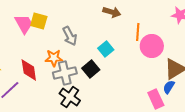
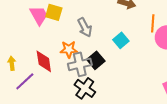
black square: (91, 69) -> (96, 60), moved

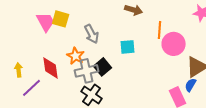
cyan square: (121, 40) -> (128, 47), turned 35
orange star: (69, 49) -> (76, 56), turned 30

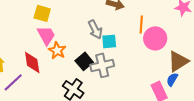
pink trapezoid: (46, 22) -> (46, 35), moved
gray arrow: (92, 34) -> (95, 29), moved
gray cross: (87, 71) -> (102, 65), moved

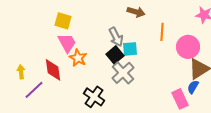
pink circle: (155, 38) -> (188, 47), moved
black square: (84, 61) -> (115, 55), moved
gray cross: (102, 65) -> (123, 73), turned -30

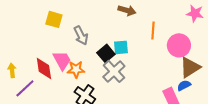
gray arrow: (116, 37) -> (81, 35), moved
pink trapezoid: (67, 43) -> (62, 60), moved
orange star: (78, 58) -> (76, 69), moved, turned -30
blue semicircle: (193, 87) -> (184, 85), turned 32

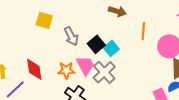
cyan square: (121, 47) -> (111, 48), turned -35
black square: (106, 53) -> (96, 44), moved
pink trapezoid: (62, 60) -> (85, 65), moved

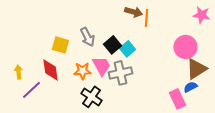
yellow square: (44, 20) -> (60, 45), moved
orange line: (143, 31) -> (146, 18), moved
gray cross: (104, 72) -> (120, 73), turned 30

